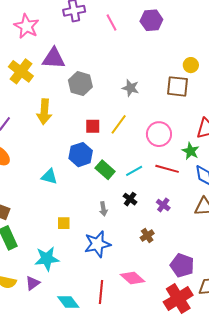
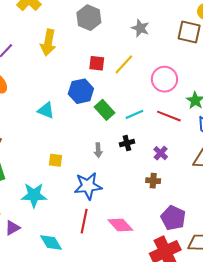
black cross: (130, 199) -> (127, 143), turned 32
brown cross: (147, 236) -> (153, 181), moved, turned 32
purple triangle: (33, 283) -> (12, 228), moved
red line: (101, 292) -> (84, 221), moved

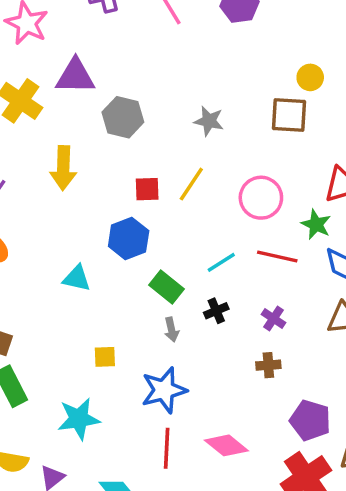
green rectangle: (105, 110) -> (167, 287), moved

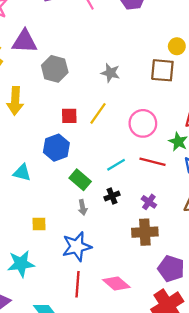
brown cross: (268, 365) -> (145, 232), size x1.6

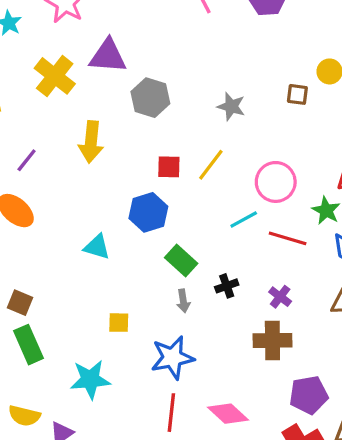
brown square: (162, 70) -> (297, 94), moved, size x0.6
cyan line: (116, 165) -> (244, 219), moved
purple pentagon: (171, 269) -> (309, 395), turned -30

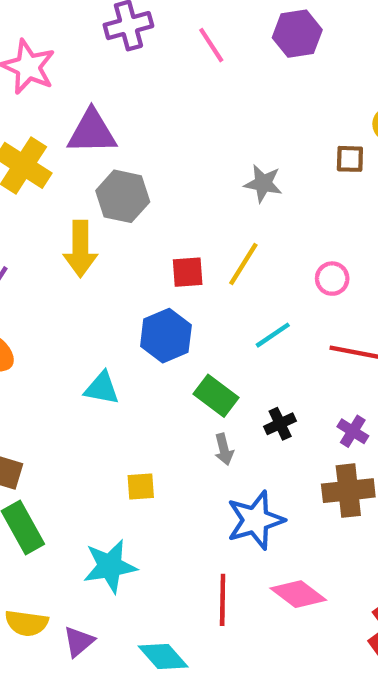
gray hexagon: (150, 98) -> (123, 196), moved
pink circle: (276, 182) -> (332, 279), size x0.6
cyan line: (244, 219) -> (273, 335), moved
blue star: (172, 358) -> (255, 520), moved

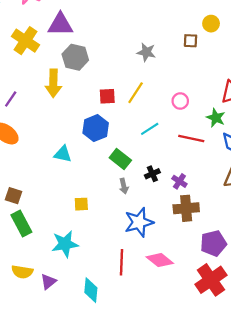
purple cross: (353, 431) -> (179, 181), moved
cyan diamond: (163, 656) -> (91, 290), turned 45

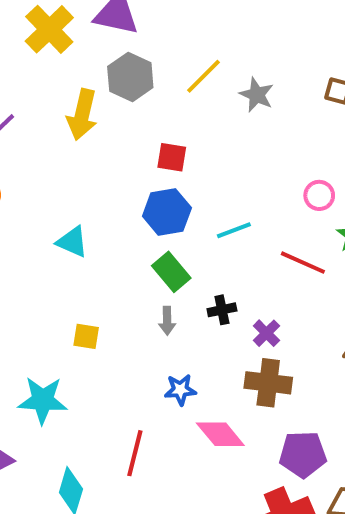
yellow line: (136, 93) -> (204, 76), moved
pink circle: (180, 101) -> (319, 195), moved
blue hexagon: (96, 128) -> (167, 212), moved
blue star: (139, 222) -> (180, 390), size x0.6
pink diamond: (160, 260) -> (220, 434), moved

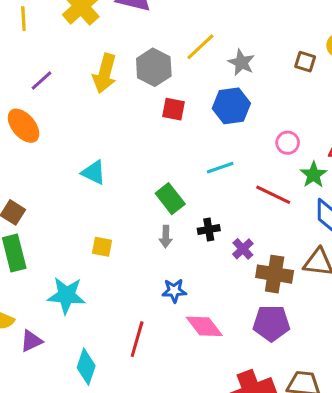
gray hexagon: (130, 77) -> (154, 67), moved
blue hexagon: (167, 212) -> (231, 106), moved
brown cross: (268, 383) -> (275, 274), moved
purple pentagon: (303, 454) -> (271, 323), moved

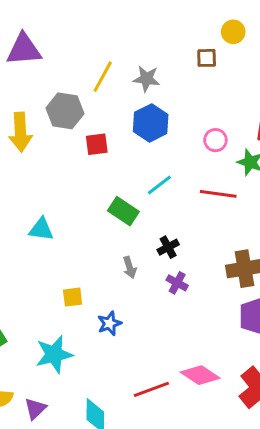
green rectangle: (170, 199) -> (123, 211), moved
purple cross: (243, 249) -> (177, 283), moved
blue star: (174, 291) -> (109, 323), moved
pink diamond: (204, 326) -> (200, 375), moved
red line: (137, 339) -> (151, 389), moved, turned 72

